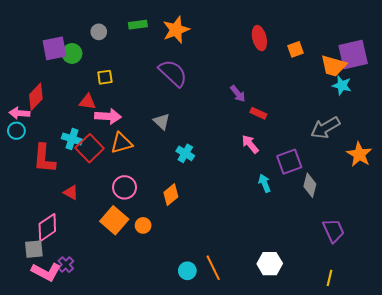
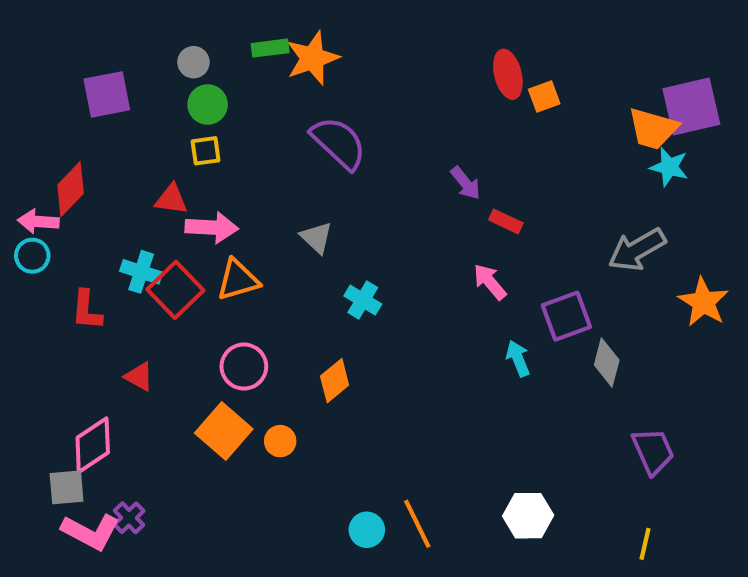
orange star: (176, 30) -> (312, 58), moved
orange square: (295, 49) -> (544, 96), moved
green circle: (72, 53) -> (208, 105), moved
red L-shape: (44, 159) -> (87, 310), size x0.7

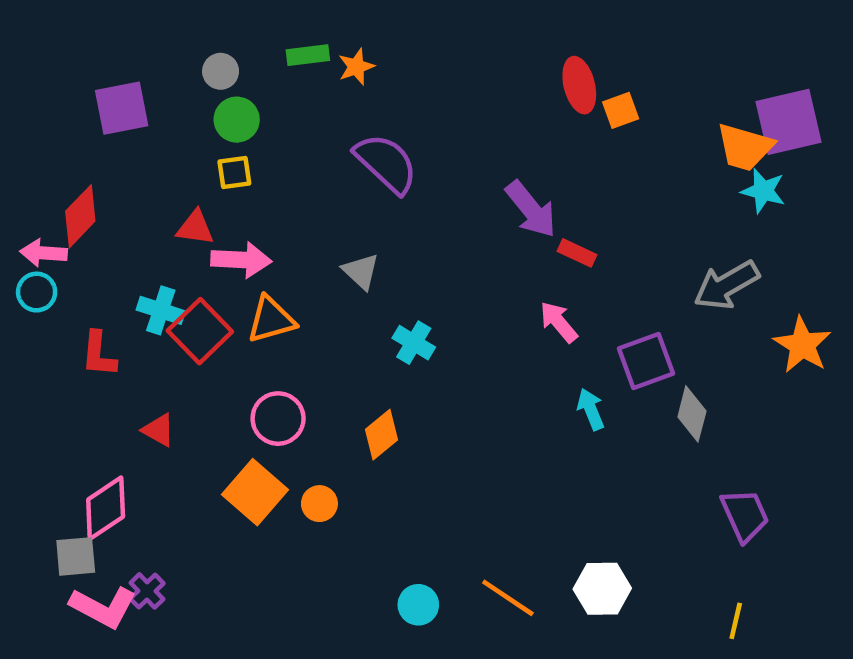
orange star: (312, 58) -> (356, 67), size x0.6
purple arrow: (466, 183) -> (531, 209), size x1.5
orange line: (417, 524) -> (508, 598), moved, turned -30

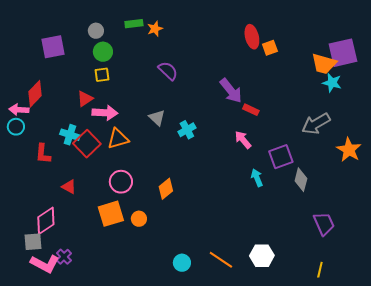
purple semicircle: (386, 163) -> (168, 71), size x0.7
red triangle: (195, 228) -> (85, 99), turned -42
cyan cross: (414, 343) -> (187, 130), moved, turned 30
orange square: (255, 492) -> (111, 214), turned 32

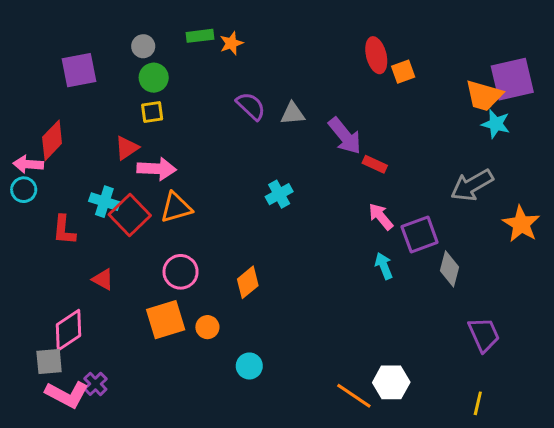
gray triangle: (157, 118) -> (293, 113), moved, turned -48
pink arrow: (243, 140) -> (381, 217), moved
orange line: (221, 260) -> (354, 396), moved
cyan circle: (182, 263) -> (249, 366), moved

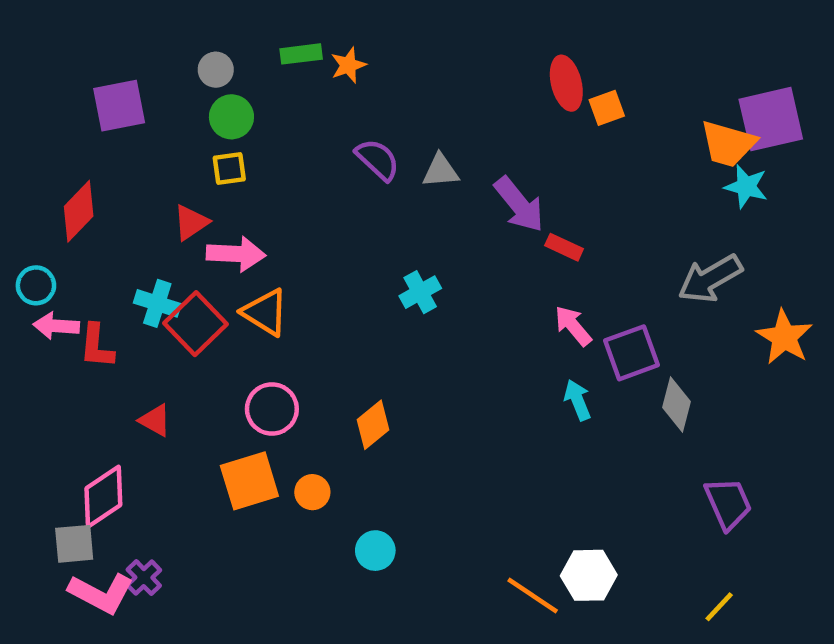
pink arrow: (28, 164) -> (56, 326), moved
orange triangle: (176, 208) -> (265, 312), turned 48
yellow line: (478, 403) -> (719, 607), turned 30

